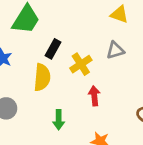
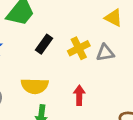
yellow cross: (81, 64) -> (79, 48), moved
yellow semicircle: (42, 77) -> (35, 86), moved, turned 80

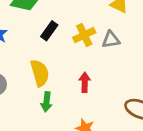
yellow semicircle: (35, 86) -> (40, 73), turned -108

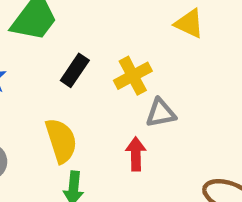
gray triangle: (111, 40) -> (161, 113), moved

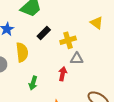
yellow semicircle: (61, 141) -> (22, 52), moved

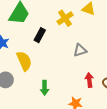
yellow cross: (68, 40) -> (65, 18), moved
red arrow: (63, 74) -> (89, 80), moved

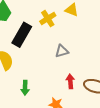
black rectangle: (40, 35) -> (22, 35), size x1.6

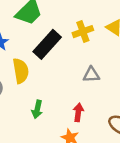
red arrow: (70, 81) -> (78, 112), moved

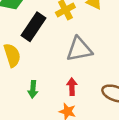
gray triangle: (91, 75) -> (79, 49), size x1.6

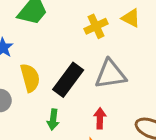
black rectangle: (34, 27) -> (68, 80), moved

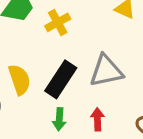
yellow cross: (96, 26) -> (58, 22), moved
green arrow: (53, 120) -> (59, 119), moved

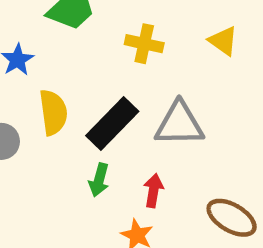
yellow cross: (58, 22) -> (144, 44), moved, turned 30

